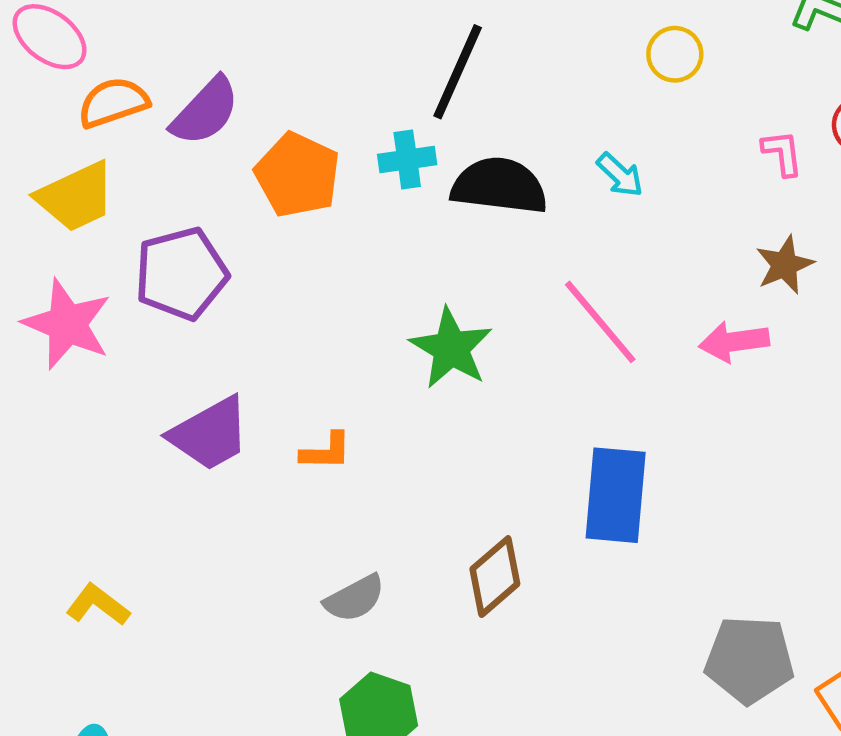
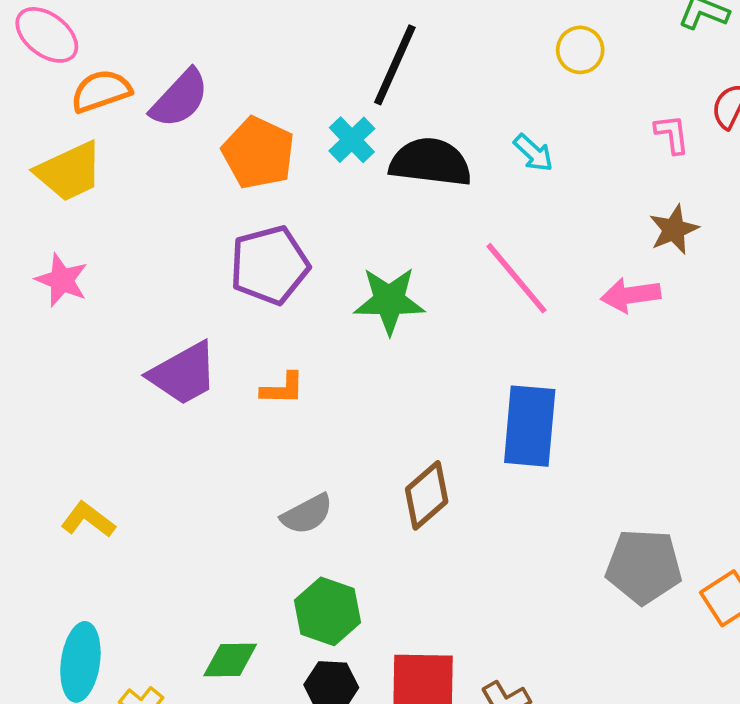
cyan cross: (407, 160) -> (352, 140), turned -36
purple pentagon: (181, 274) -> (270, 265), moved
pink star: (67, 324) -> (62, 280), size x0.7
green star: (451, 348) -> (389, 301), turned -30

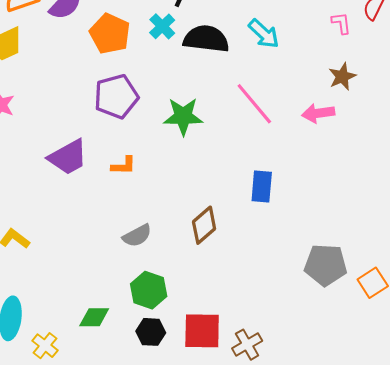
cyan arrow: (533, 153) -> (264, 34), size x1.4
blue rectangle: (530, 426) -> (262, 186), size x0.7

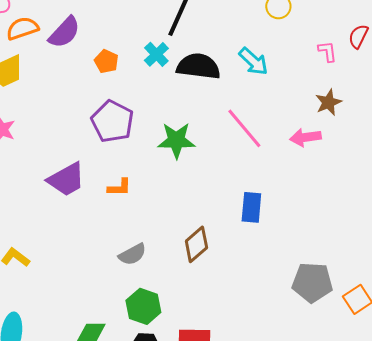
orange pentagon: (110, 34) -> (106, 61), size x0.6
purple pentagon: (116, 96) -> (112, 121), turned -30

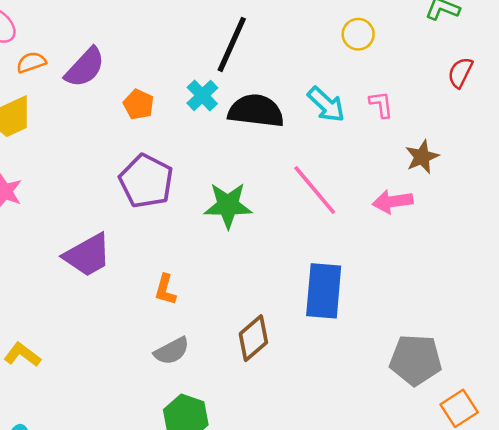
orange semicircle: (22, 28) -> (31, 62), size x0.7
pink L-shape: (327, 51) -> (381, 104), moved
orange L-shape: (119, 187) -> (165, 290), moved, turned 105
blue rectangle: (251, 207) -> (324, 291), size x1.4
gray pentagon: (312, 282) -> (416, 360), moved

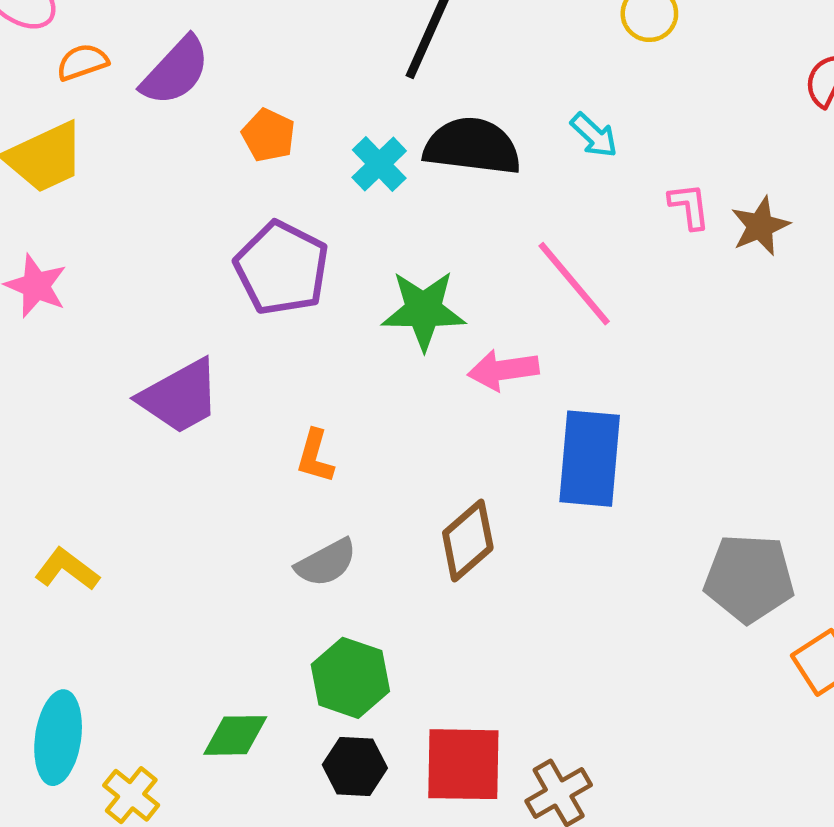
cyan cross: (202, 95) -> (379, 164), moved
cyan arrow: (326, 104) -> (594, 135), size x0.7
pink L-shape: (381, 104) -> (689, 206), moved
pink arrow: (393, 201) -> (503, 370), moved

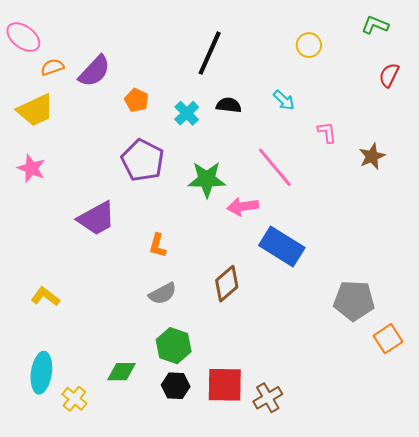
black semicircle: (472, 146) -> (229, 105), size x0.6
brown star: (760, 226) -> (372, 156), moved
blue rectangle: (590, 459) -> (282, 246), turned -63

